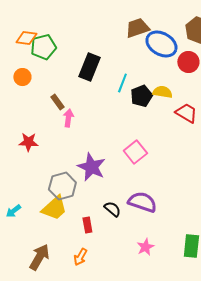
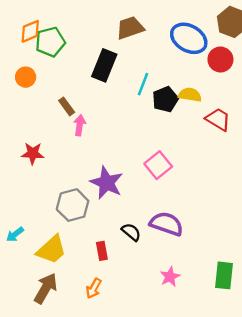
brown trapezoid: (137, 28) -> (130, 28), moved
orange diamond: (26, 38) -> (30, 31), turned -30
yellow trapezoid: (54, 208) -> (51, 250), moved

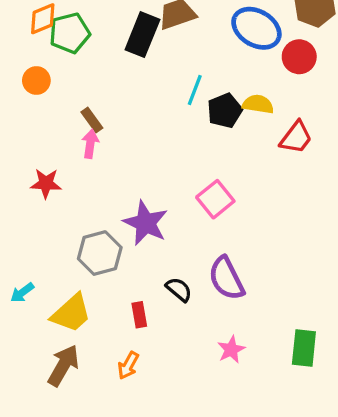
black rectangle: (104, 65) -> (142, 35), moved
red trapezoid: (218, 119) -> (296, 137), turned 96
pink arrow: (80, 125) -> (90, 144), moved
purple semicircle: (166, 224) -> (226, 278), turned -136

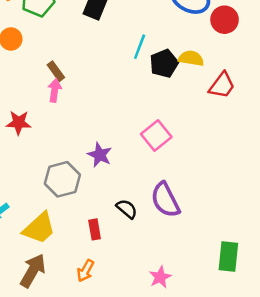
purple star: (146, 223) -> (100, 155), size x0.7
pink star: (231, 350) -> (160, 277), moved

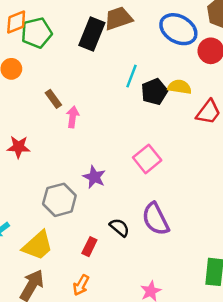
pink arrow: (55, 90) -> (73, 117), moved
red rectangle: (95, 229) -> (89, 247), turned 36

